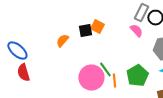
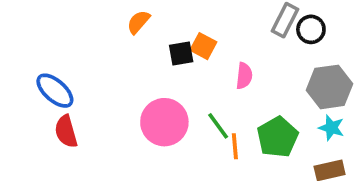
pink semicircle: (136, 31) -> (244, 76), moved, turned 48
orange semicircle: (62, 41) -> (138, 22), moved
pink circle: (91, 78) -> (164, 122), moved

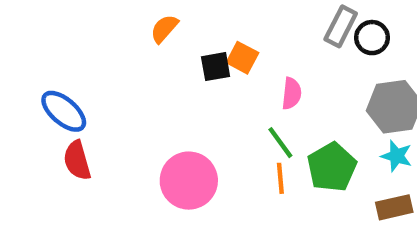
pink circle: (164, 122) -> (189, 181), moved
green line: (218, 126) -> (280, 143), moved

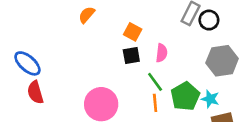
black square: (216, 67) -> (131, 56), moved
cyan star: (397, 156) -> (210, 99), moved

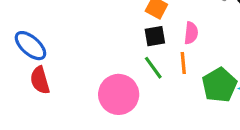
green line: (155, 82) -> (153, 68), moved
orange line: (155, 103) -> (183, 63), moved

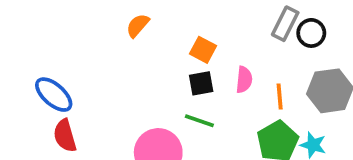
orange line: (183, 63) -> (280, 96), moved
green line: (153, 68) -> (199, 121), turned -35

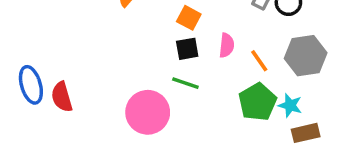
blue ellipse: (54, 95) -> (31, 85), moved, turned 33
orange line: (280, 96) -> (259, 61), turned -30

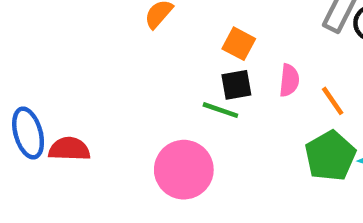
green line: (185, 83) -> (220, 110), moved
red semicircle: (62, 97) -> (69, 149), turned 108

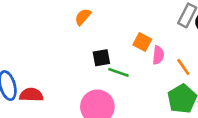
orange square: (239, 44) -> (142, 42), moved
black square: (236, 85) -> (101, 58), moved

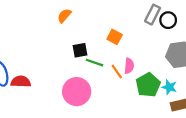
pink semicircle: (158, 55) -> (129, 66), moved
orange line: (183, 67) -> (117, 71), moved

